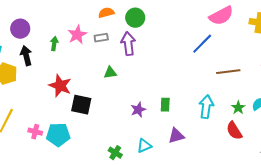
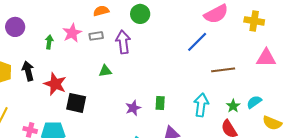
green circle: (135, 18) -> (140, 14), moved
black arrow: (26, 56) -> (28, 71), moved

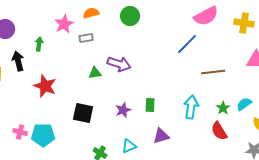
pink star: (72, 33) -> (64, 24), moved
purple arrow: (123, 42) -> (119, 64), moved, turned 115
black arrow: (28, 71) -> (18, 61), moved
black square: (76, 103) -> (83, 113), moved

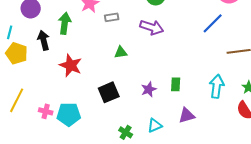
green arrow: (39, 44) -> (65, 23), size x1.5
purple arrow: (119, 64) -> (152, 27), moved
black square: (83, 113) -> (109, 92), turned -35

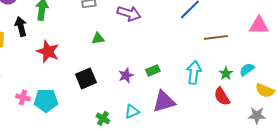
green rectangle: (176, 84) -> (153, 70), turned 64
purple triangle: (187, 115) -> (164, 101), size x1.4

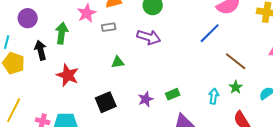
brown line: (216, 37) -> (236, 61), turned 45
cyan arrow: (194, 72) -> (214, 96), size x0.7
green star: (226, 73) -> (236, 87), moved

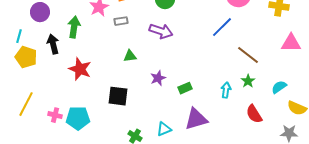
purple star: (146, 99) -> (158, 78), moved
black square: (106, 102) -> (118, 96), turned 30

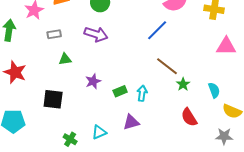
gray rectangle: (121, 21) -> (54, 34), moved
brown line: (248, 55) -> (167, 66), moved
cyan semicircle: (279, 87) -> (214, 90), turned 105
cyan arrow: (226, 90) -> (142, 93), moved
purple triangle: (196, 119) -> (131, 122), size x0.7

